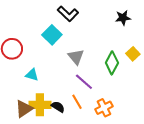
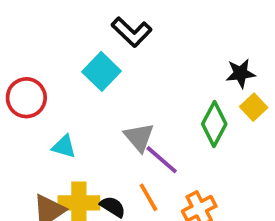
black star: (123, 18) -> (241, 73), moved
gray triangle: (76, 57) -> (139, 137), moved

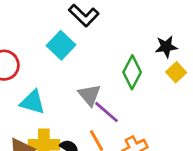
green diamond: (214, 124) -> (132, 72), moved
cyan triangle: (64, 147) -> (33, 102), size x1.4

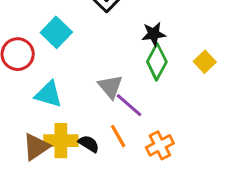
cyan square: (61, 45) -> (56, 32), moved
black star: (166, 47) -> (154, 34), moved

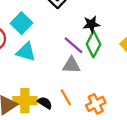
gray triangle: (110, 87) -> (71, 65), moved, turned -48
cyan triangle: (49, 94) -> (26, 52), moved
purple line: (129, 105) -> (74, 45), moved

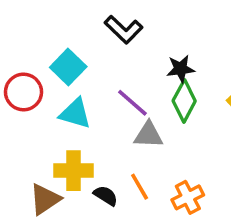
purple line: (74, 45) -> (132, 103), moved
yellow cross: (25, 101) -> (74, 171), moved

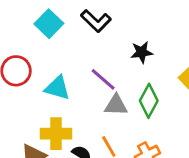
cyan square: (68, 67) -> (49, 24), moved
green diamond: (184, 101) -> (149, 101), moved

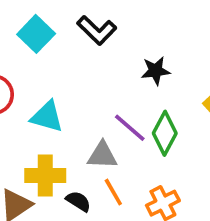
purple line: (103, 79) -> (130, 128), moved
gray triangle: (116, 105) -> (102, 155), moved

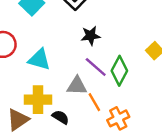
black star: (156, 71) -> (91, 36), moved
orange line: (113, 192) -> (94, 102), moved

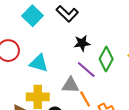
green diamond: (119, 71) -> (106, 59), moved

